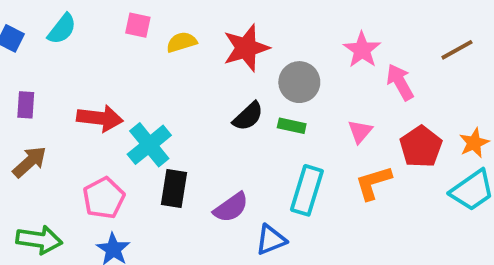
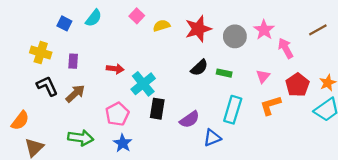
pink square: (138, 25) -> (137, 16), turned 32
gray circle: (299, 82) -> (235, 36), moved
red arrow: (100, 118) -> (115, 69), size x0.7

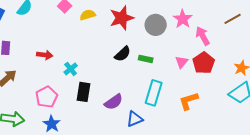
cyan cross: (143, 84) -> (71, 69), size x0.6
red pentagon: (297, 85) -> (204, 63), moved
orange L-shape: (270, 105) -> (189, 101), moved

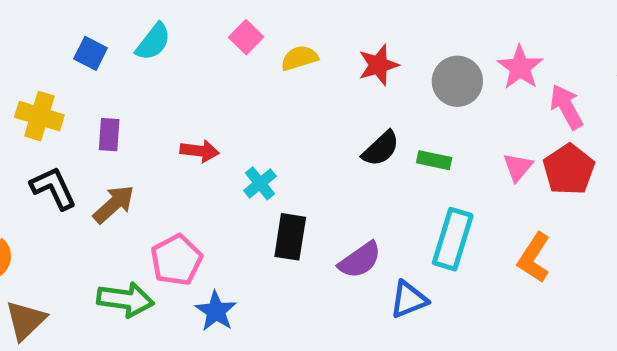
red star: (122, 18) -> (378, 65), size x0.7
pink pentagon: (47, 97) -> (176, 260), moved
orange L-shape: (189, 101) -> (534, 258), turned -40

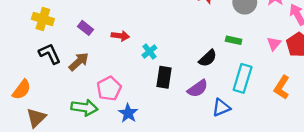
purple rectangle: (109, 135) -> (86, 28), moved, turned -56
black semicircle: (381, 149) -> (208, 58), moved

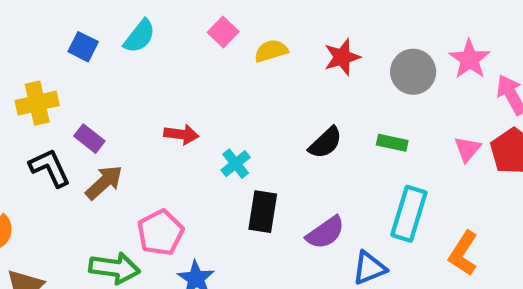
yellow cross: (43, 19) -> (37, 103), turned -30
purple rectangle: (86, 28) -> (89, 139), moved
black semicircle: (208, 58) -> (325, 143), moved
orange L-shape: (282, 87) -> (463, 253), moved

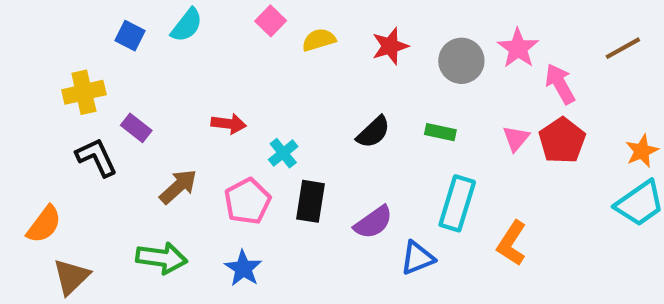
brown arrow: (104, 182) -> (178, 187), moved
pink pentagon: (160, 233) -> (247, 201), moved

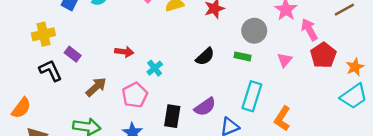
gray circle: (461, 61) -> (254, 31), moved
red pentagon: (562, 140) -> (323, 55), moved
black rectangle: (310, 201) -> (172, 116), moved

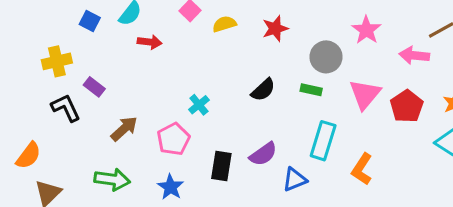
pink arrow: (309, 30) -> (414, 55), moved, turned -55
red arrow: (124, 52) -> (150, 42), moved
red pentagon: (323, 55) -> (407, 106), moved
pink triangle: (285, 60) -> (365, 94), size x1.6

